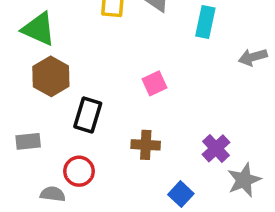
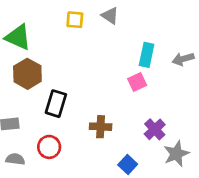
cyan rectangle: (205, 22) -> (147, 55), moved
pink square: (154, 83) -> (137, 82), moved
gray semicircle: (53, 194) -> (15, 159), moved

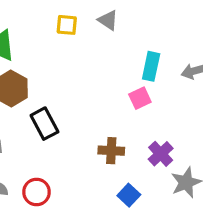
black rectangle: (56, 104) -> (44, 124), turned -45
brown cross: (101, 127) -> (111, 151), moved
red circle: (49, 147) -> (37, 192), moved

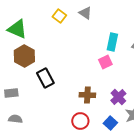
yellow square: (67, 25) -> (59, 16), turned 32
red circle: (37, 192) -> (80, 121), moved
blue square: (129, 195) -> (110, 123), moved

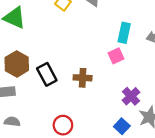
brown hexagon: (24, 56) -> (17, 64), moved
brown cross: (87, 95) -> (83, 78), moved
red circle: (80, 121) -> (63, 125), moved

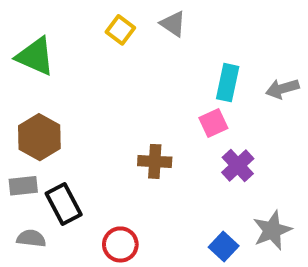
black rectangle: (47, 74) -> (64, 204), moved
purple cross: (131, 96) -> (238, 166), moved

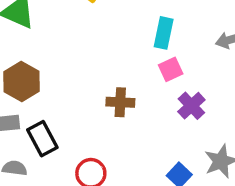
cyan rectangle: (228, 83) -> (164, 33), moved

